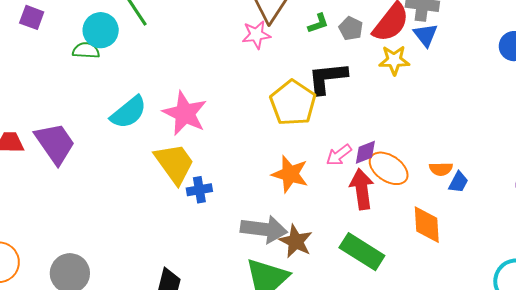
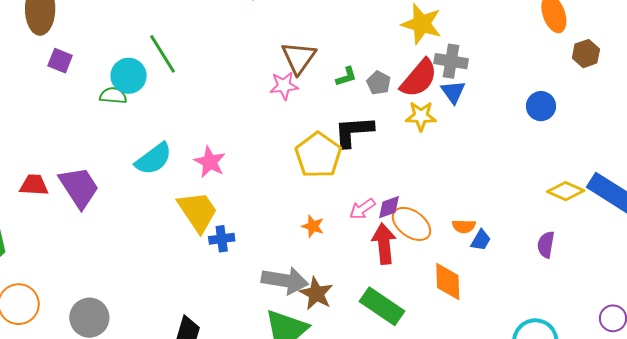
pink star: (185, 113) -> (210, 162), size x0.7
orange star: (290, 174) -> (313, 226), size x0.6

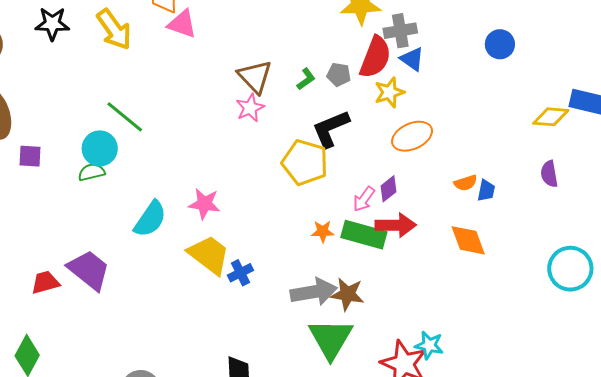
orange ellipse: (411, 224) -> (412, 136), moved, turned -42
red arrow: (384, 244) -> (396, 225), turned 114
green rectangle: (382, 306) -> (364, 235), moved

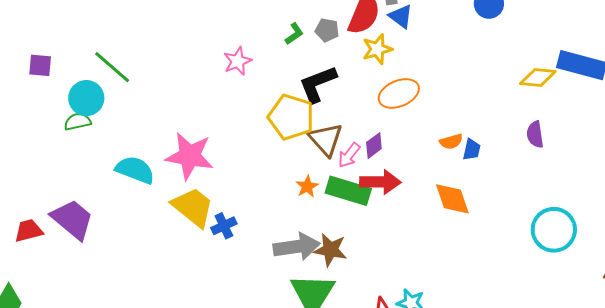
brown triangle: (255, 77) -> (326, 139), moved
purple square: (30, 156) -> (40, 65), moved
pink star: (204, 204) -> (190, 156), size x1.5
cyan semicircle: (150, 219) -> (135, 170), turned -105
orange star: (323, 231) -> (307, 187), turned -30

